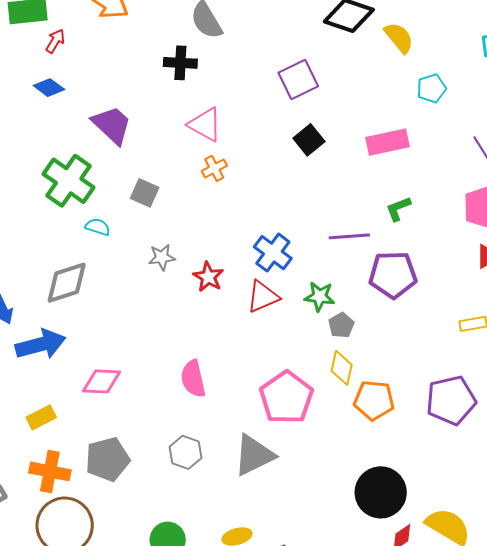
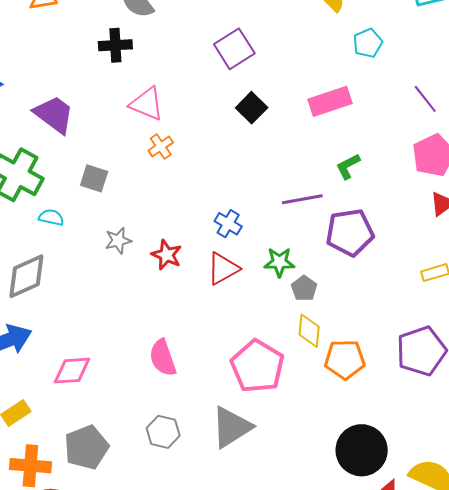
blue cross: (273, 253) -> (228, 224), size x0.7

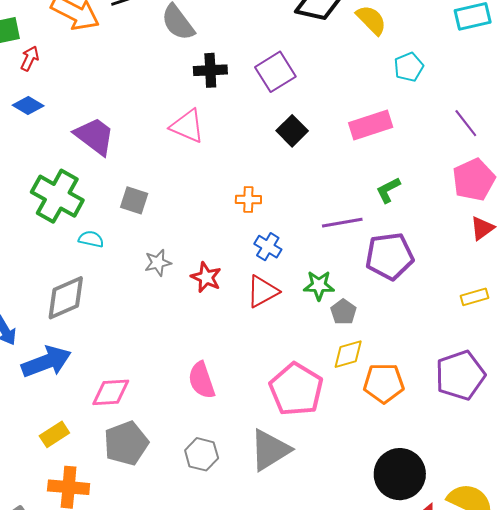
black cross: (115, 45) -> (210, 70), moved
orange cross: (161, 146) -> (248, 200), moved, turned 35
yellow diamond: (309, 331) -> (348, 354), turned 68
gray pentagon: (86, 447) -> (126, 443), moved

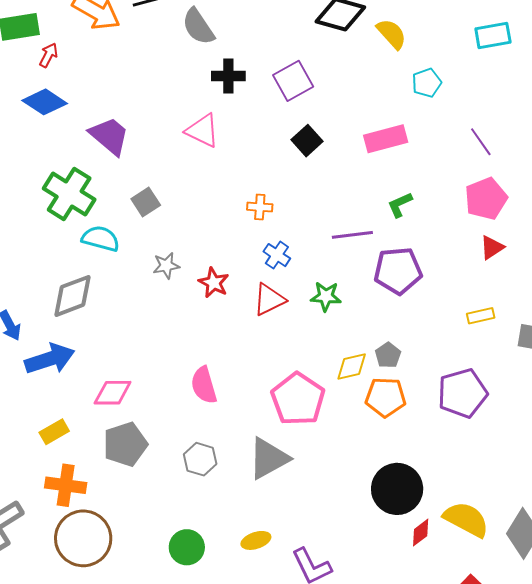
blue diamond: (28, 105) -> (45, 102), size x1.4
gray square: (134, 200) -> (146, 202), turned 36
cyan semicircle: (91, 239) -> (101, 239), size x1.5
gray pentagon: (343, 312) -> (388, 355), moved

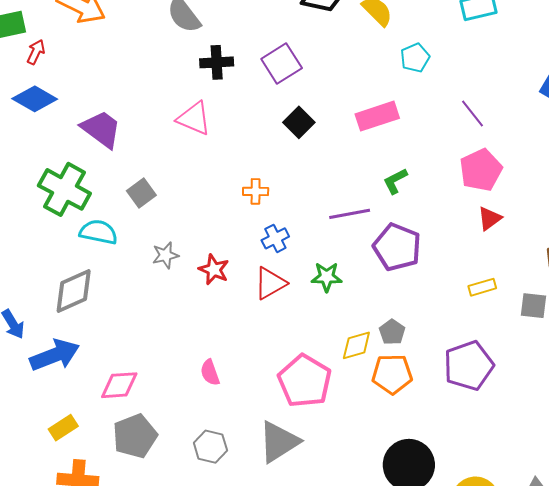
blue cross: (277, 255) -> (275, 238), turned 32
purple pentagon: (398, 271) -> (397, 247), turned 30
pink semicircle: (204, 385) -> (210, 372), size x0.7

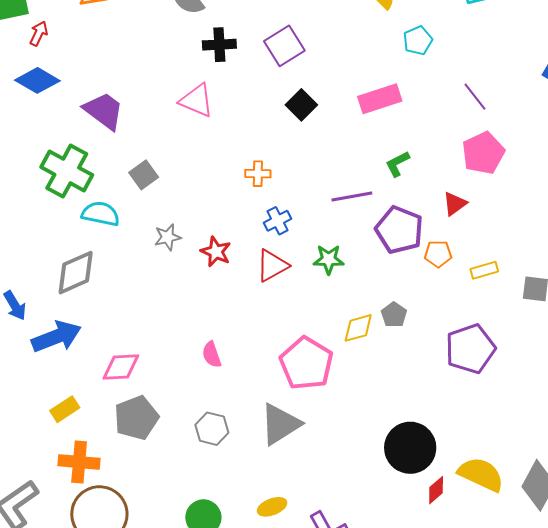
red triangle: (490, 218) -> (455, 204), moved
orange pentagon: (392, 374) -> (438, 254), moved, size x0.7

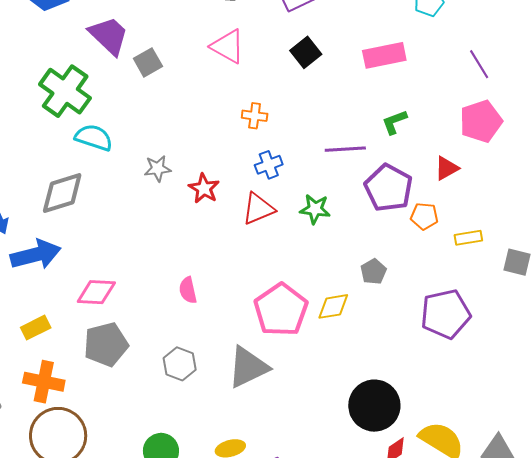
pink triangle: (196, 100) -> (228, 46), moved
gray square: (144, 175) -> (148, 62), moved
yellow diamond: (358, 328) -> (333, 306), moved

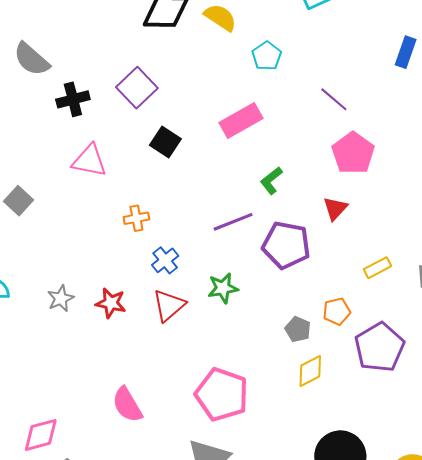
orange pentagon: (424, 216) -> (337, 311), moved
pink semicircle: (188, 290) -> (127, 405), size x1.4
yellow diamond: (333, 306) -> (310, 371), moved

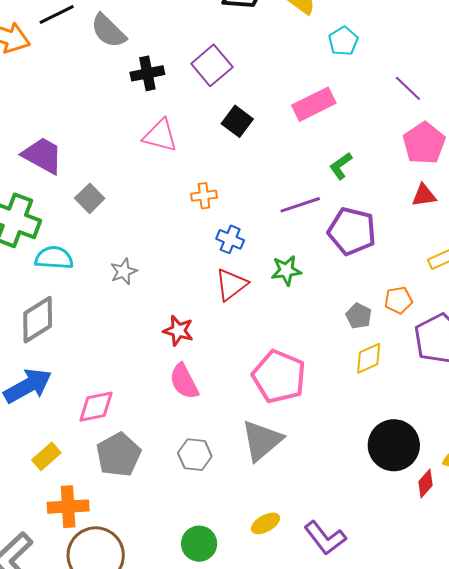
gray square: (18, 201) -> (90, 198), moved
red triangle: (335, 208) -> (424, 195), moved, turned 36
blue cross: (165, 260) -> (230, 239), turned -32
red star: (111, 303) -> (178, 331), moved

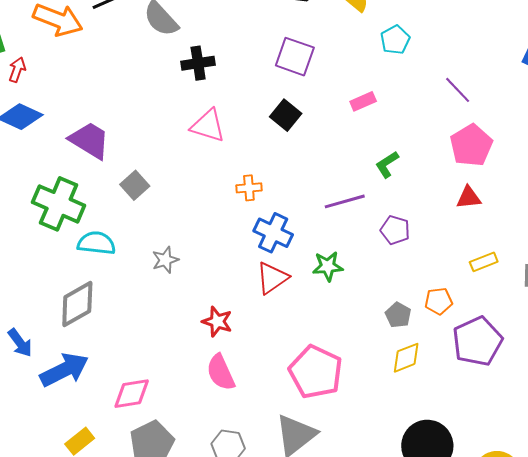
purple square: (212, 65) -> (295, 57), moved, turned -33
pink rectangle: (314, 104) -> (363, 101), size x0.6
purple pentagon: (352, 231) -> (395, 230), size x0.6
blue cross: (230, 239) -> (273, 233), size x1.4

